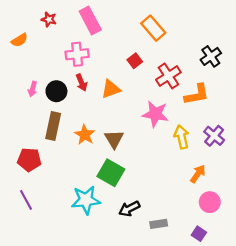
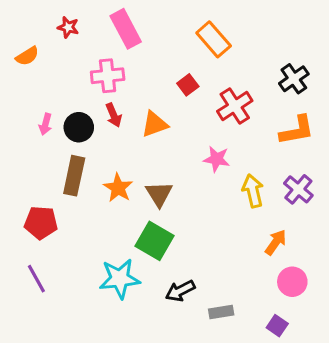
orange L-shape: (197, 94) -> (297, 130), moved
pink star: (155, 114) -> (217, 159), size x0.7

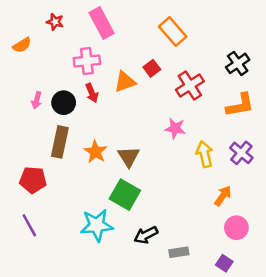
orange triangle: (154, 124) -> (125, 82), moved

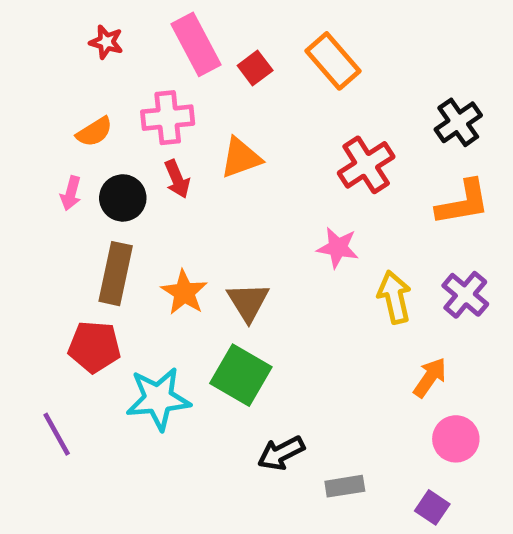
orange semicircle: (22, 45) -> (94, 132), moved
red square: (152, 68) -> (255, 68), moved
red pentagon: (33, 180) -> (94, 347), moved
cyan star: (97, 225) -> (158, 399), moved

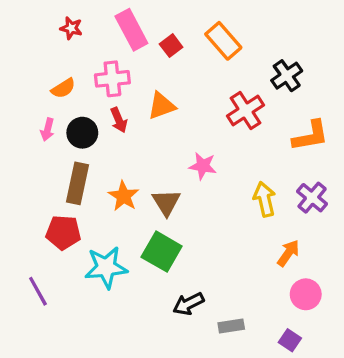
black cross: (458, 122) -> (287, 76), moved
pink star: (338, 248) -> (203, 166), moved

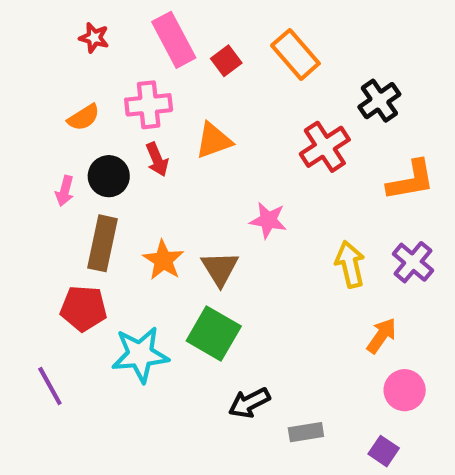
pink arrow: (47, 130) -> (65, 191), moved

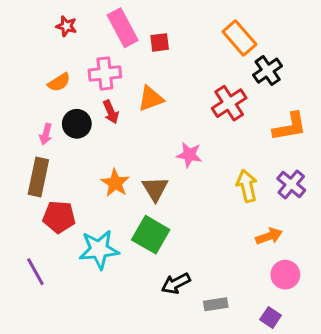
orange rectangle: (295, 54) -> (239, 38), moved
red square: (226, 61) -> (160, 42), turned 30
brown rectangle: (102, 243) -> (38, 177), moved
orange arrow: (381, 336) -> (269, 236), turned 35

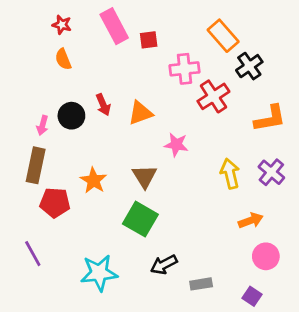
pink cross: (105, 73) -> (185, 69), moved
orange semicircle: (59, 82) -> (63, 59), moved, turned 100
orange triangle: (151, 99) -> (140, 113), moved
orange star: (115, 183) -> (94, 180), moved
cyan star: (99, 249) -> (99, 273), moved

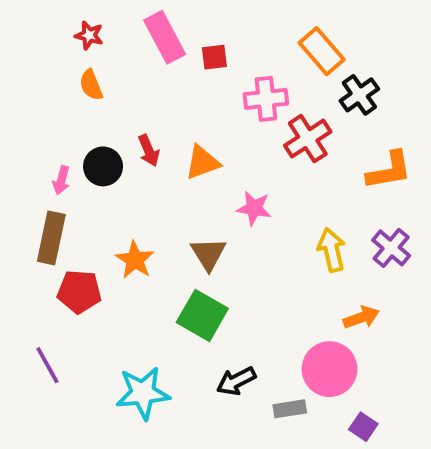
pink circle: (266, 256) -> (330, 369), moved, size x1.4

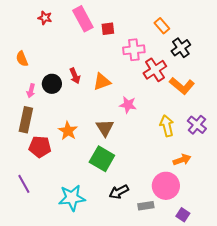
orange rectangle: (322, 51) -> (162, 26), size x0.7
orange semicircle: (91, 85) -> (22, 59), moved
orange L-shape: (389, 170) -> (182, 86), moved, turned 50

